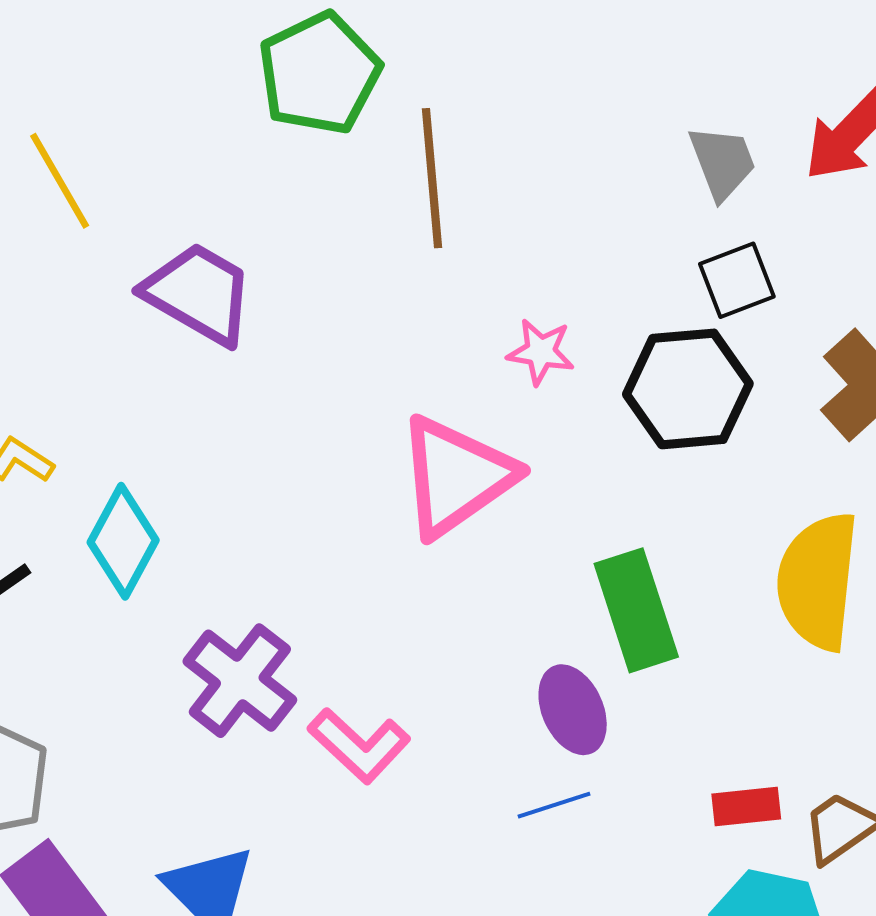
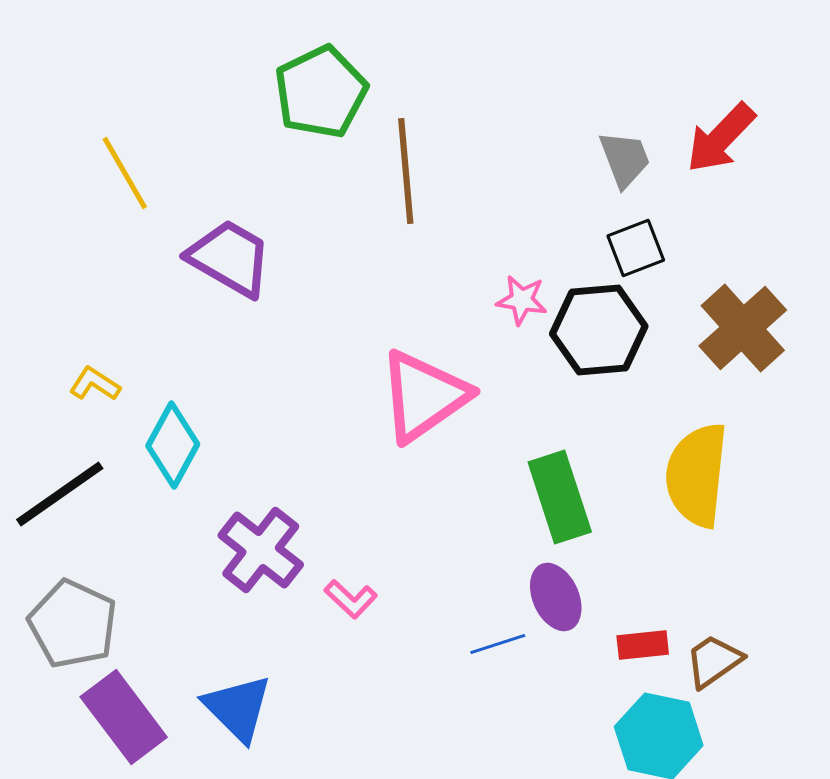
pink star: (541, 352) -> (522, 300), moved
purple ellipse: (573, 710) -> (556, 597), moved
pink L-shape: (359, 745) -> (351, 599), size x0.7

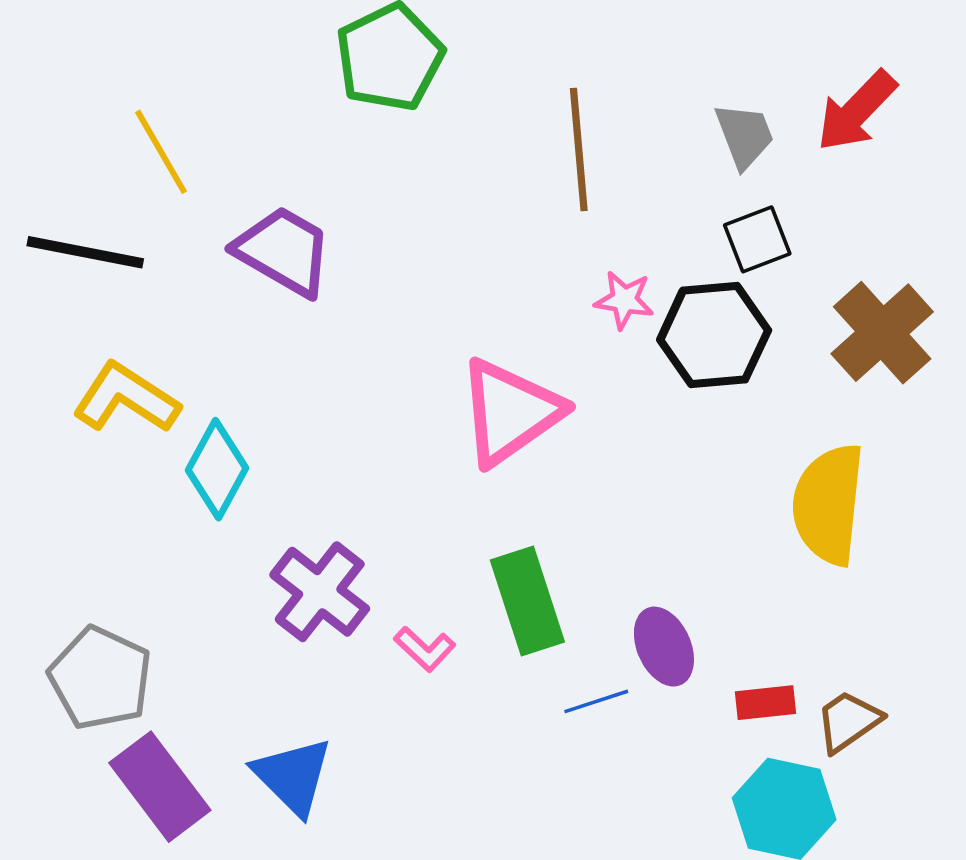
brown line: (406, 171) -> (579, 150), moved
yellow L-shape: (95, 384) -> (126, 398), size x1.8
black line: (60, 494) -> (85, 252), moved, turned 46
green rectangle: (560, 497) -> (527, 601), moved

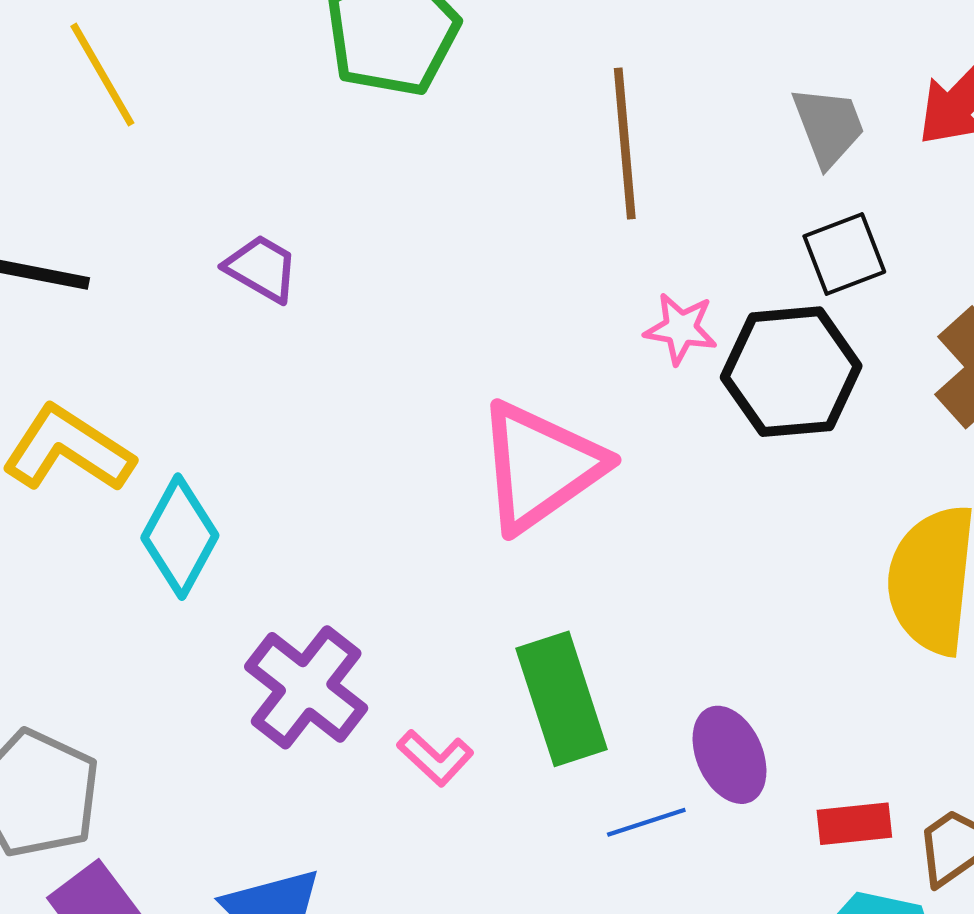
yellow line: (161, 152) -> (102, 75), moved
purple trapezoid: (284, 251) -> (262, 268), size x0.6

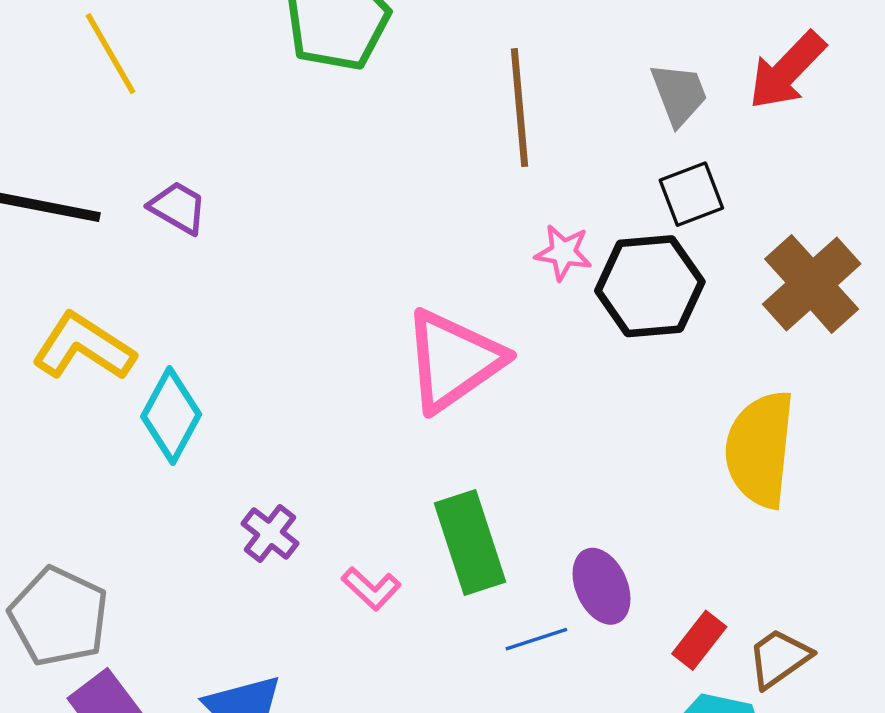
purple trapezoid: (262, 268) -> (178, 208), moved
purple cross: (306, 687) -> (270, 533), size x0.6
red rectangle: (854, 824) -> (699, 640), turned -46

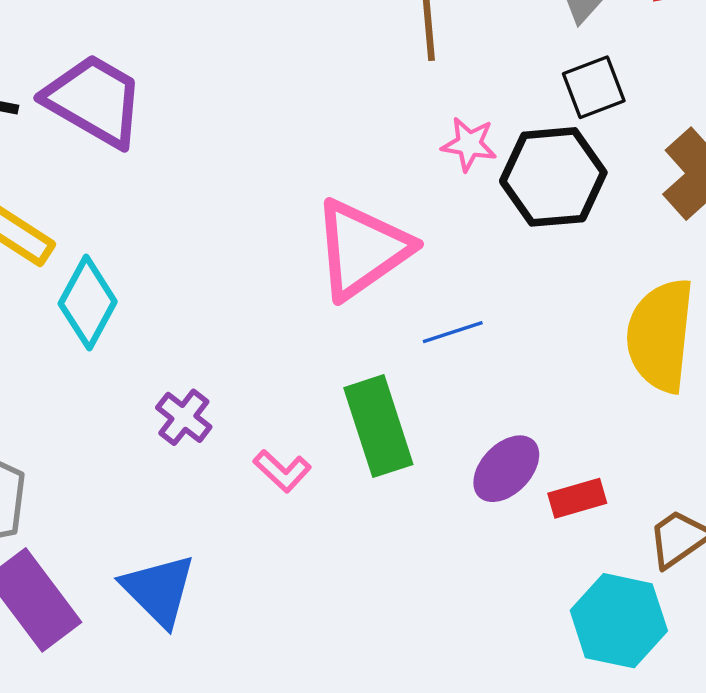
purple trapezoid: (178, 208) -> (94, 100), size x1.8
purple ellipse: (602, 586) -> (506, 469), turned 68
blue line: (536, 639) -> (453, 332), moved
red rectangle: (699, 640) -> (577, 498), moved, turned 36

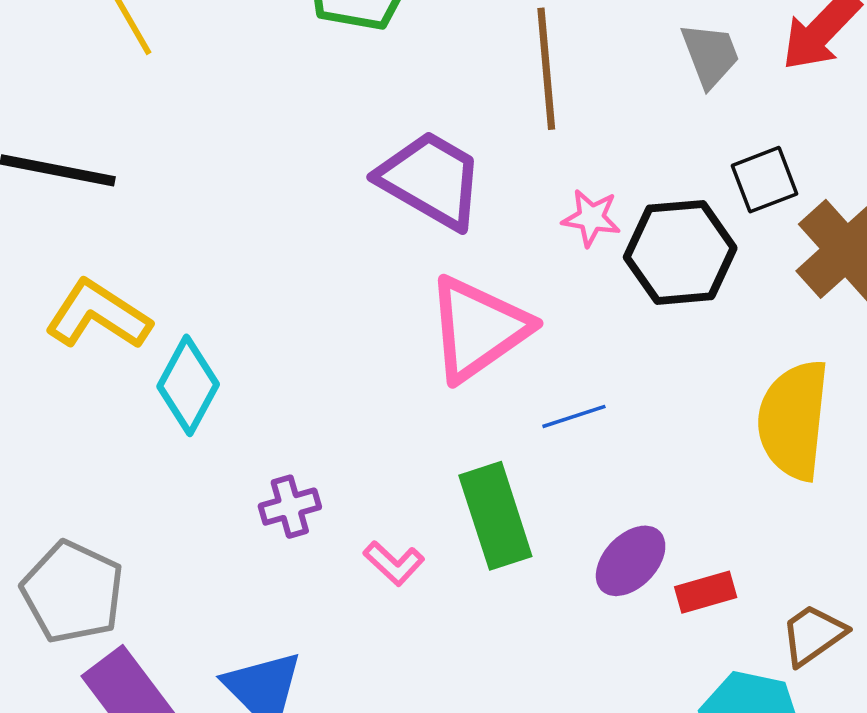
black square: (594, 87) -> (765, 180), moved
purple trapezoid: (94, 100) -> (431, 180), moved
purple cross: (184, 417) -> (290, 507), turned 36

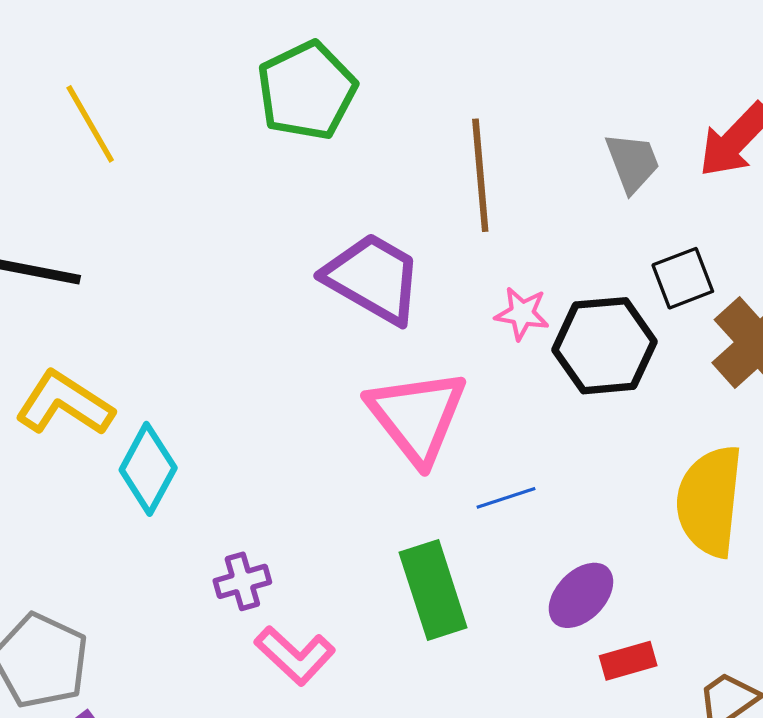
pink triangle: (478, 329) -> (417, 416), turned -33
purple ellipse: (631, 561) -> (581, 595), moved
pink L-shape: (394, 563) -> (295, 655), moved, size x1.4

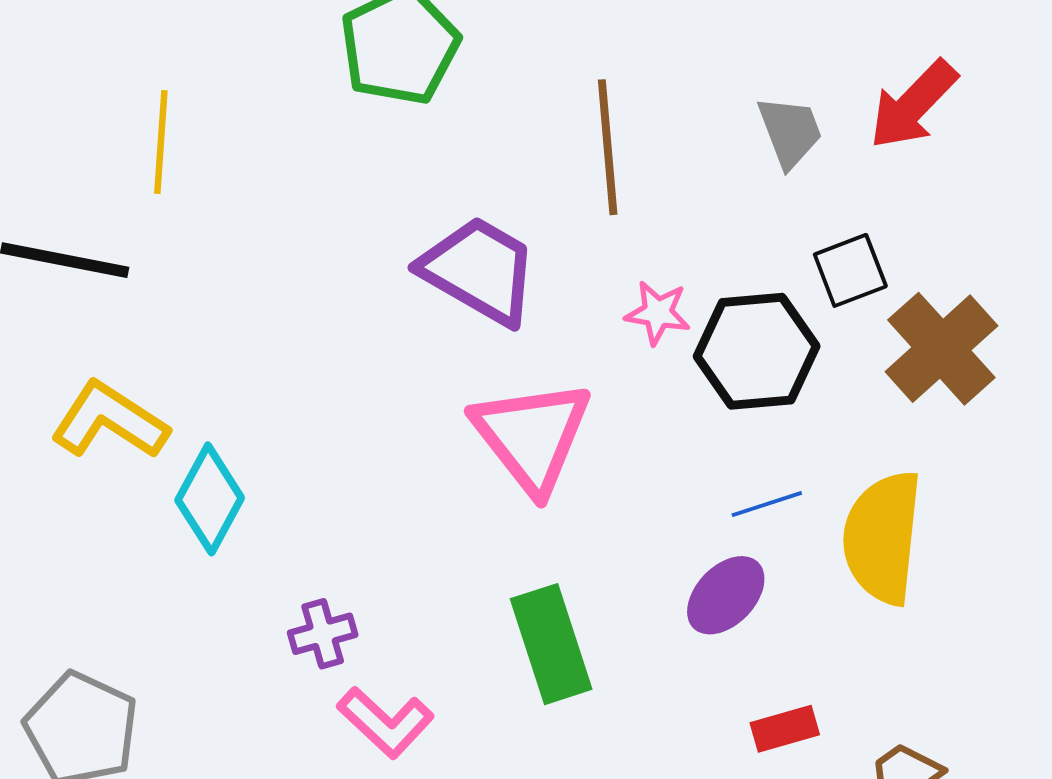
yellow line: (90, 124) -> (161, 142), moved, turned 34
blue line: (506, 498) -> (767, 504), moved
purple ellipse: (581, 595) -> (726, 595), moved

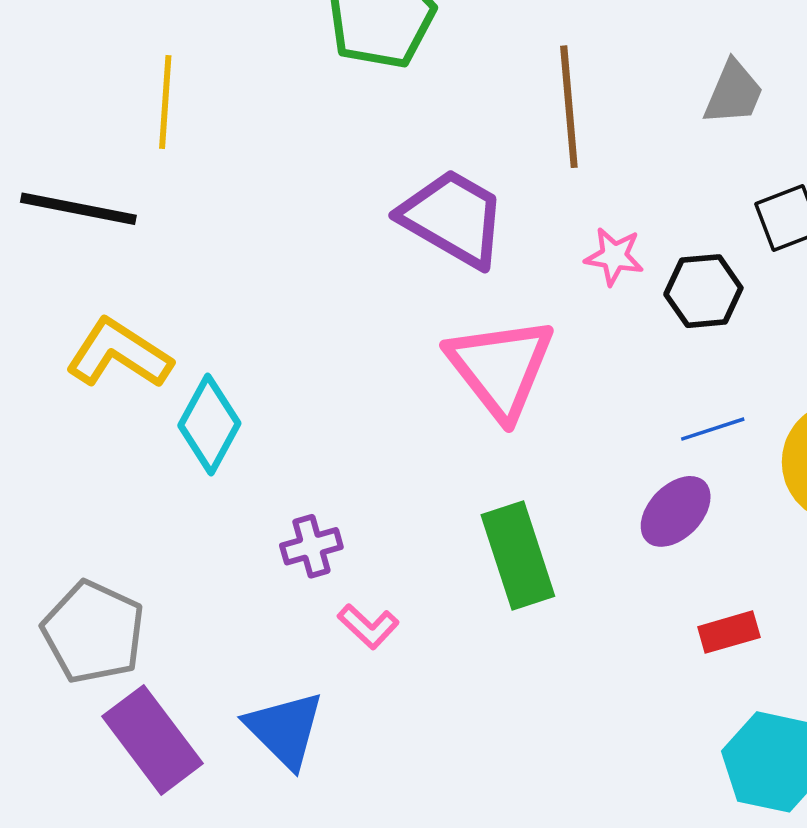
gray trapezoid: (790, 132) -> (734, 93), turned 44
black hexagon: (757, 351) -> (703, 291), size x0.7
pink L-shape: (386, 722) -> (368, 626), size x0.7

